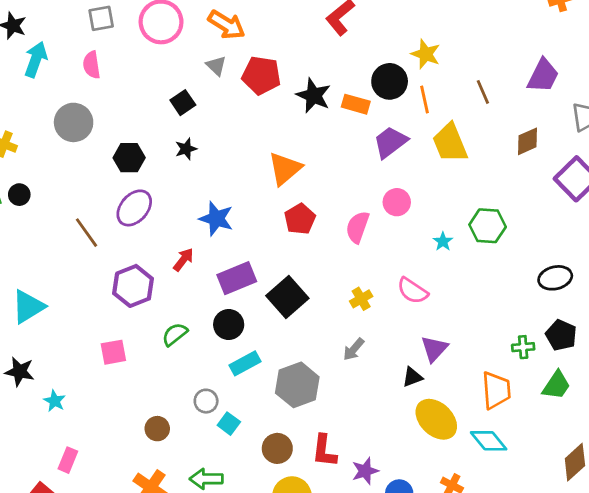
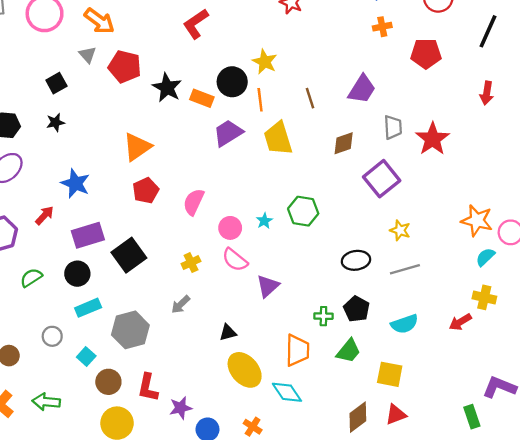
pink circle: (397, 202) -> (230, 228), moved
purple triangle: (434, 349) -> (268, 286), moved
cyan square: (229, 424) -> (86, 356), moved

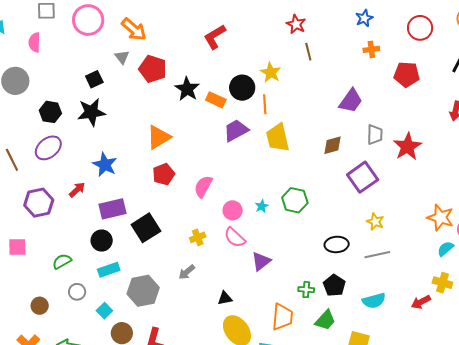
brown line: (310, 98) -> (308, 52), moved
black star: (55, 122) -> (91, 112), size x1.8
green semicircle: (31, 278) -> (62, 261), moved

